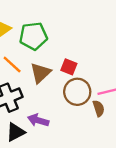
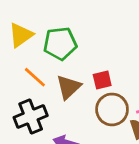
red square: (69, 67) -> (102, 80), turned -35

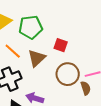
red square: (102, 80) -> (61, 45), moved, turned 32

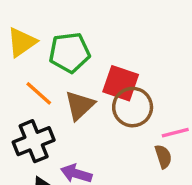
red square: (61, 45) -> (121, 83), size x1.5
brown circle: (68, 74) -> (133, 107), moved

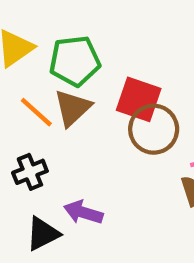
brown triangle: (80, 105) -> (73, 108), moved
black cross: (34, 141) -> (30, 172), size x0.7

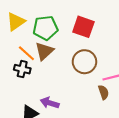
red square: (139, 99) -> (83, 27), moved
black cross: (30, 172) -> (22, 69), moved, turned 35

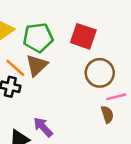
brown circle: (84, 62) -> (100, 73), moved
purple arrow: (50, 103) -> (43, 127), turned 30

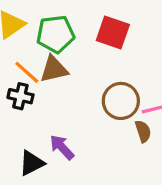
brown triangle: (37, 65) -> (54, 69), turned 30
brown circle: (100, 73) -> (121, 101), moved

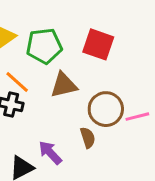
brown triangle: (54, 69) -> (64, 85), moved
brown semicircle: (143, 131) -> (88, 138), moved

